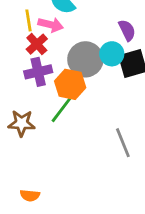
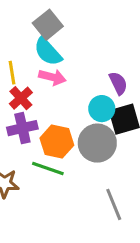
pink arrow: (51, 25) -> (52, 77), moved
gray circle: (85, 59) -> (97, 143), moved
green line: (62, 109) -> (48, 169), turned 72

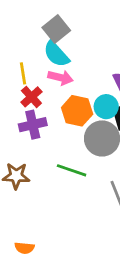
orange hexagon: (57, 142) -> (77, 111), moved
green line: (48, 169) -> (72, 170), moved

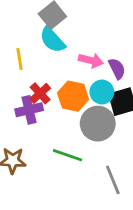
pink arrow: (60, 78) -> (91, 60), moved
red cross: (31, 97) -> (40, 93), moved

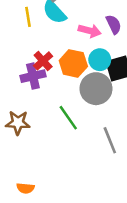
yellow line: (19, 59) -> (28, 17), moved
purple semicircle: (117, 69) -> (114, 24), moved
green line: (68, 155) -> (68, 118), turned 36

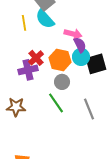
purple semicircle: (114, 24) -> (80, 45), moved
gray circle: (96, 89) -> (62, 82), moved, size x0.6
gray line: (110, 140) -> (89, 109), moved

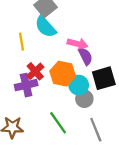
yellow line: (24, 23) -> (21, 42), moved
cyan circle: (81, 57) -> (79, 85), moved
gray circle: (62, 82) -> (84, 99), moved

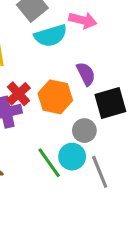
cyan semicircle: (45, 27) -> (51, 36), moved, turned -65
pink arrow: (78, 44) -> (83, 20), moved
cyan circle: (79, 85) -> (72, 157), moved

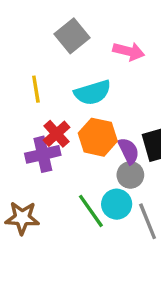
cyan semicircle: (51, 36) -> (93, 93), moved
purple semicircle: (86, 74) -> (129, 151), moved

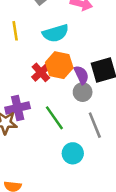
red cross: (57, 134) -> (41, 72), moved
purple cross: (43, 154) -> (18, 108), moved
cyan circle: (117, 204) -> (73, 153), moved

